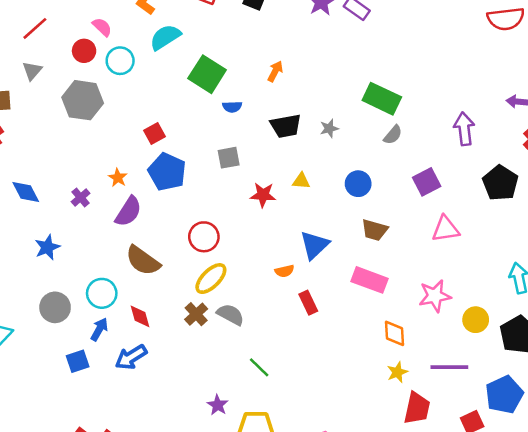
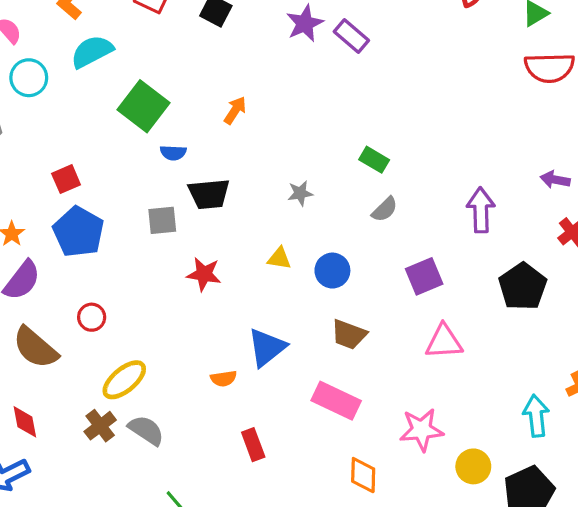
green rectangle: (382, 99) -> (374, 160), size x0.6
black trapezoid: (286, 126) -> (209, 194), moved
yellow triangle: (301, 181) -> (279, 258), moved
red circle: (204, 237) -> (92, 317), moved, size x0.7
red rectangle: (308, 303) -> (253, 445), moved

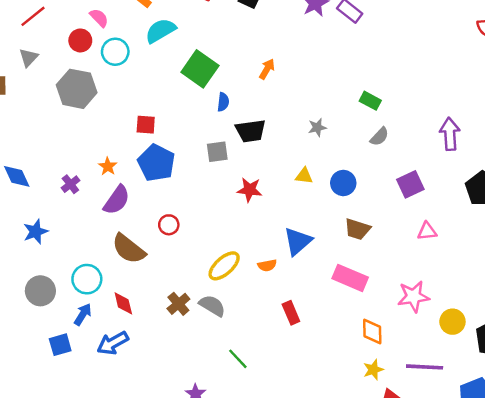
blue semicircle: (173, 153) -> (223, 102), turned -84
red square: (66, 179) -> (146, 125), turned 30
pink triangle: (444, 342) -> (427, 231), size x0.7
yellow ellipse: (124, 380) -> (224, 266), moved

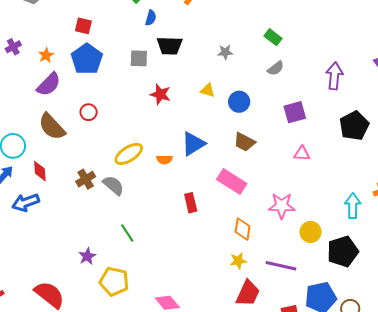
purple cross: (70, 184) -> (13, 47), moved
red rectangle: (291, 313) -> (191, 203), moved

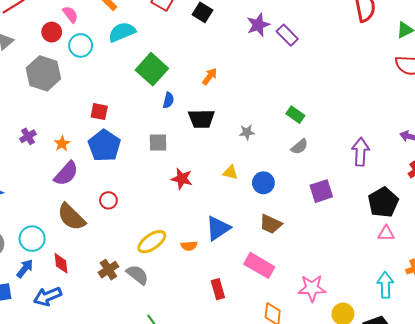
black trapezoid: (170, 46) -> (201, 119), moved
pink triangle: (302, 154) -> (386, 233), moved

